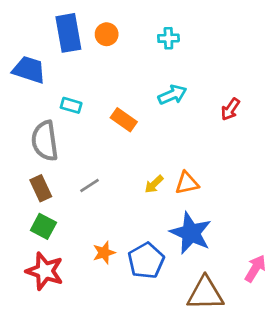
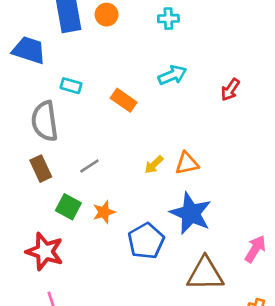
green square: (43, 226) -> (68, 207), moved
orange star: (104, 253) -> (104, 212), moved

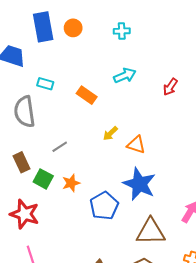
orange triangle: (187, 163) -> (136, 145), turned 30
yellow arrow: (154, 165) -> (110, 133), moved
brown rectangle: (41, 169) -> (21, 162), moved

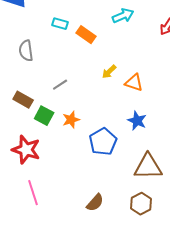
cyan rectangle: (45, 84) -> (60, 24), moved
gray semicircle: (25, 112) -> (26, 51), size x0.7
brown rectangle: (21, 162) -> (23, 100), turned -36
blue star: (139, 184) -> (137, 121), size x0.6

